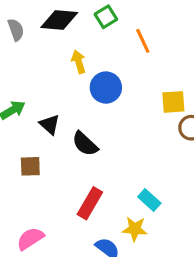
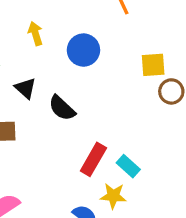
yellow arrow: (79, 62) -> (35, 33), moved
red rectangle: (90, 203) -> (93, 159), moved

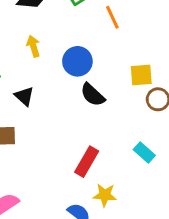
black semicircle: (62, 108) -> (93, 95), moved
cyan rectangle: (128, 166) -> (144, 152), moved

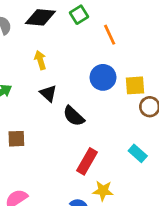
blue circle: (77, 61) -> (103, 77), moved
black semicircle: (93, 95) -> (74, 116), moved
black triangle: (24, 96) -> (48, 93), moved

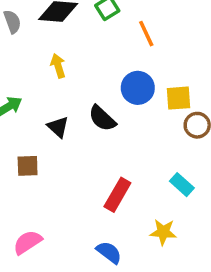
black triangle: (48, 93) -> (58, 127), moved
black semicircle: (74, 116) -> (102, 118), moved
yellow star: (103, 191) -> (163, 232), moved

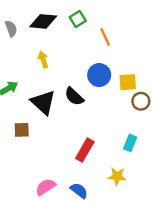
black triangle: (58, 127) -> (43, 102), size x1.6
cyan rectangle: (182, 185) -> (130, 143), turned 70
pink semicircle: (28, 242) -> (46, 187), moved

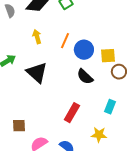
orange line: (105, 37) -> (65, 41), moved, turned 49
black semicircle: (74, 96) -> (85, 77), moved
brown square: (22, 130) -> (19, 126), moved

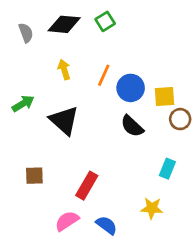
red rectangle: (72, 113) -> (87, 186), moved
brown square: (19, 126) -> (34, 176), moved

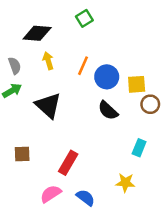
black diamond: (64, 24) -> (37, 33), moved
gray semicircle: (26, 33) -> (15, 66), moved

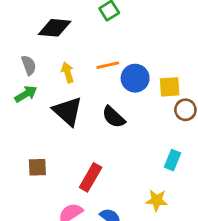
yellow arrow: (48, 61) -> (68, 72), moved
orange line: (83, 66) -> (108, 65), turned 54
black semicircle: (108, 110) -> (114, 117), moved

